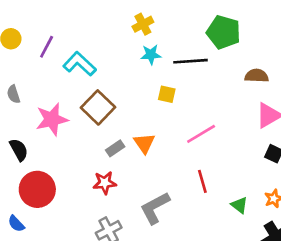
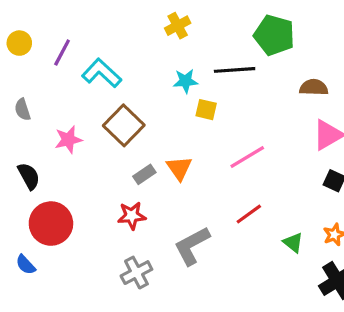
cyan star: (151, 55) -> (186, 81), moved
pink star: (52, 119) -> (68, 140), size x0.7
red line: (202, 181) -> (249, 214), turned 70

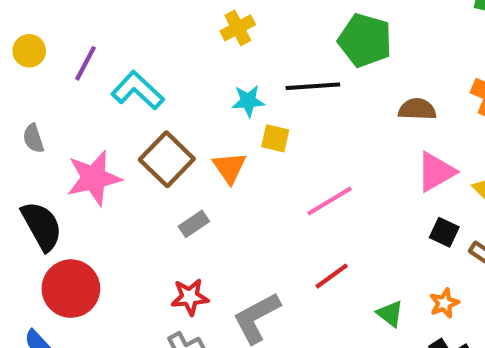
pink star: (68, 140) -> (94, 178), size x1.5
orange triangle: (179, 168) -> (229, 168), moved
black semicircle: (29, 176) -> (42, 226), size x1.4
red star: (132, 216) -> (190, 297), moved

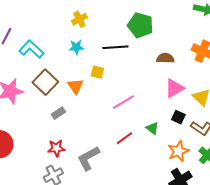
cyan star: (248, 101) -> (76, 47), moved
orange star: (444, 303) -> (178, 151), size x1.5
green triangle: (390, 314) -> (152, 128), moved

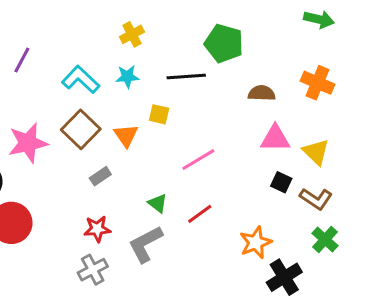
cyan L-shape: (31, 49) -> (81, 80), moved
pink triangle: (174, 88) -> (275, 138), turned 30
green triangle: (152, 128) -> (158, 203), moved
orange star: (178, 151) -> (256, 242), moved

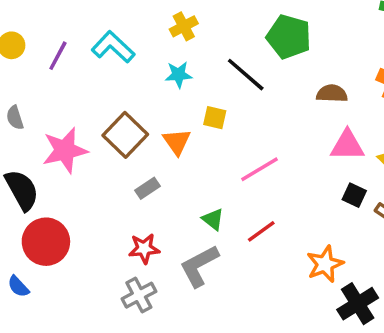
black line: (186, 77) -> (246, 75), turned 45
cyan L-shape: (81, 80) -> (113, 47), moved

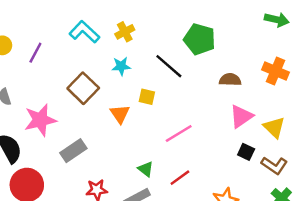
cyan L-shape: (113, 47) -> (84, 32), moved
brown square: (125, 135) -> (83, 88), moved
pink triangle: (347, 145) -> (241, 116), turned -35
gray rectangle: (148, 188) -> (73, 151), moved, size x1.5

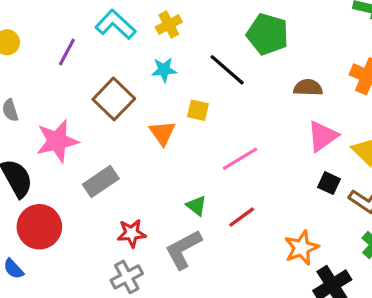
purple line: (35, 53) -> (67, 52), moved

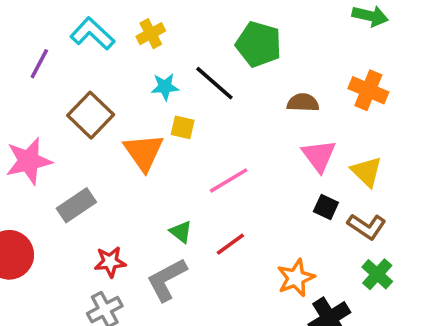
cyan star: (164, 70) -> (165, 87), moved
orange triangle: (162, 133) -> (144, 152), size x1.4
pink triangle: (323, 136) -> (319, 156), turned -32

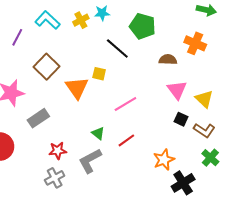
cyan star: (165, 87) -> (102, 13), moved
orange cross: (368, 90) -> (195, 43), moved

